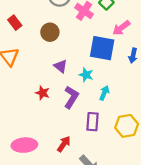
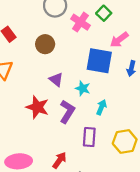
red star: (42, 93) -> (37, 107), size x1.5

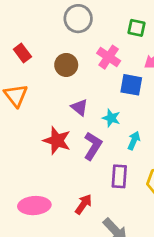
green square: (104, 13) -> (136, 28), turned -32
pink cross: (80, 22) -> (109, 57), moved
blue square: (99, 61) -> (131, 85), size x0.7

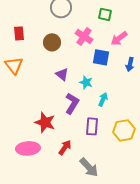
red rectangle: (22, 53) -> (19, 33), turned 32
red star: (57, 141) -> (45, 122), moved

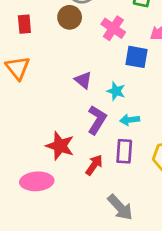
brown circle: (52, 42) -> (70, 17), moved
cyan arrow: (103, 99) -> (130, 120), moved, turned -120
red arrow: (65, 147) -> (94, 165), moved

